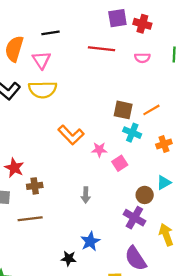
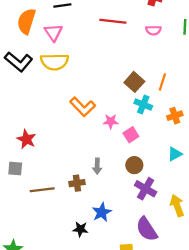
brown square: (123, 110) -> (134, 82), turned 30
orange line: (151, 110) -> (162, 82), turned -42
brown cross: (35, 186) -> (77, 183), moved
brown circle: (145, 195) -> (134, 165), moved

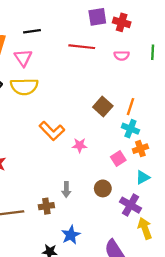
cyan cross: (143, 104) -> (130, 129), moved
orange cross: (175, 116) -> (140, 149), moved
pink square: (131, 135) -> (118, 159), moved
purple cross: (146, 189) -> (130, 205), moved

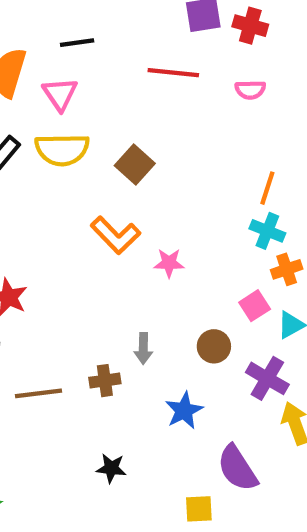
brown square: (103, 107) -> (135, 165), moved
pink square: (118, 159) -> (255, 306), moved
blue star: (71, 235) -> (184, 410), moved

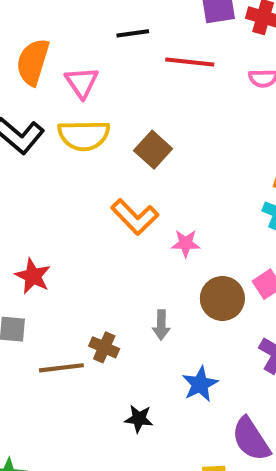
black line: (77, 43) -> (133, 33), moved
brown circle: (214, 346) -> (222, 298), moved, size x1.4
brown cross: (105, 381) -> (104, 347), moved, turned 32
black star: (111, 468) -> (139, 419), moved

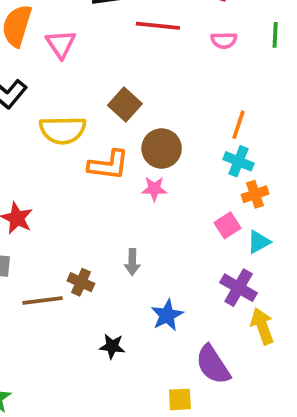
yellow semicircle: (84, 135) -> (63, 130), moved
orange L-shape: (135, 217) -> (108, 165), turned -39
brown circle: (222, 298) -> (162, 148), moved

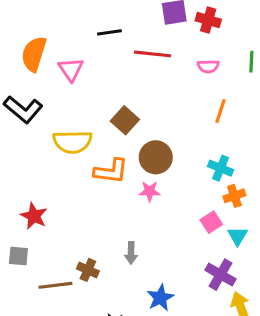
orange line: (239, 125) -> (221, 111), moved
cyan triangle: (259, 242) -> (237, 236), turned -30

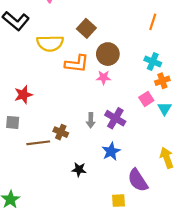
red star: (34, 216) -> (23, 95), turned 30
purple cross: (221, 275) -> (115, 118), moved

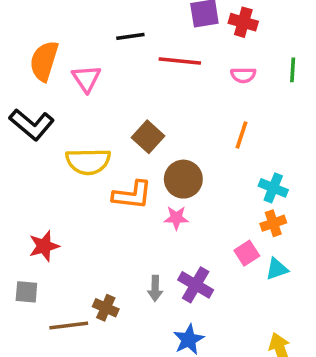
orange line: (153, 22) -> (242, 135), moved
cyan cross: (153, 61) -> (273, 188), moved
cyan triangle: (165, 109) -> (277, 269), turned 40

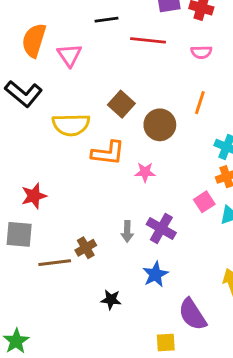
brown circle: (183, 179) -> (160, 125), moved
gray square: (26, 292) -> (19, 234), size x1.4
brown cross: (106, 308) -> (86, 248), turned 36

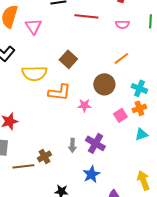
orange line: (200, 103) -> (121, 58), turned 35
brown circle: (160, 125) -> (104, 84), moved
pink square: (204, 202) -> (120, 115), moved

